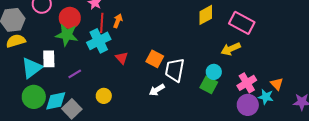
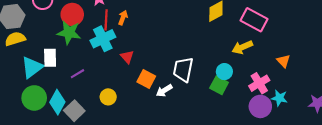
orange square: (155, 59) -> (146, 79), moved
orange triangle: (277, 84) -> (284, 61), moved
cyan diamond: (56, 101) -> (57, 102), turned -50

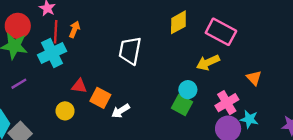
red triangle: (127, 57) -> (79, 86), moved, turned -40
white trapezoid: (183, 69) -> (130, 51), moved
purple line: (77, 74) -> (19, 84), moved
yellow circle: (108, 97) -> (65, 111), moved

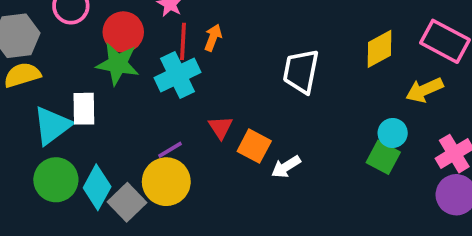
yellow diamond: (178, 22) -> (380, 49), moved
purple line: (19, 84) -> (170, 150), moved
red triangle: (79, 86) -> (221, 127), turned 49
yellow circle: (65, 111) -> (166, 182), moved, size x1.6

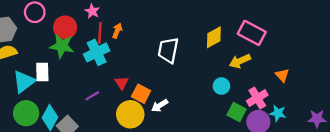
green square: (383, 157) -> (237, 112), moved
yellow circle: (166, 182) -> (130, 114), moved

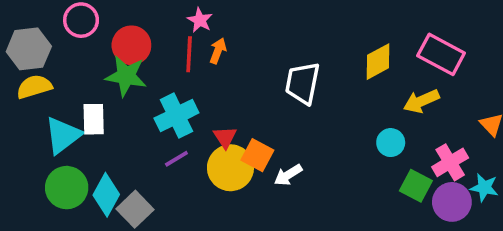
pink star: (92, 11) -> (200, 20), moved
cyan cross: (97, 52) -> (176, 116), moved
yellow circle: (130, 114) -> (230, 168), moved

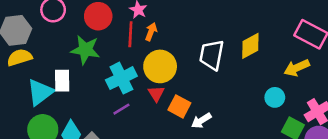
red circle: (131, 45) -> (98, 16), moved
yellow diamond: (378, 62) -> (250, 46), moved
yellow circle: (230, 168) -> (160, 66), moved

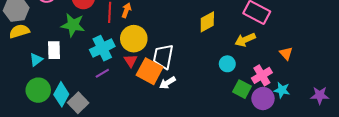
white trapezoid: (212, 55) -> (163, 56), moved
cyan triangle: (40, 92) -> (36, 60), size x0.6
orange square: (179, 106) -> (150, 71), size x1.4

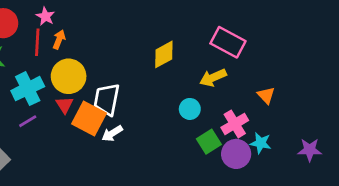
green square: (242, 89) -> (209, 142), turned 30

